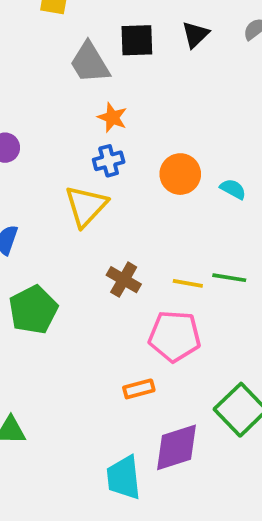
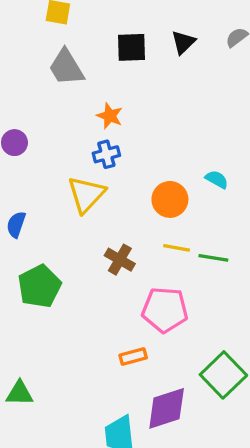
gray trapezoid: (90, 63) -> (66, 67), moved
orange circle: (180, 174) -> (170, 199), moved
yellow line: (188, 283) -> (177, 248), moved

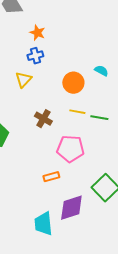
yellow triangle: (86, 194) -> (23, 80), size x0.7

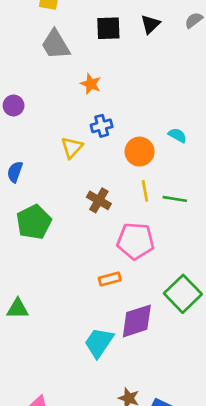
blue cross: (35, 56) -> (102, 126), moved
yellow line: (77, 112) -> (145, 191), turned 70
cyan trapezoid: (43, 224) -> (99, 343), turned 40

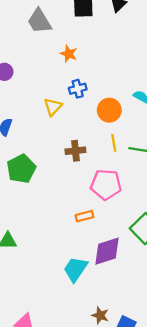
brown cross: (99, 200) -> (75, 151), turned -36

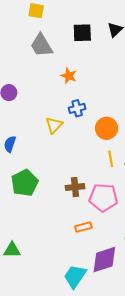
brown cross: (75, 151) -> (75, 187), moved

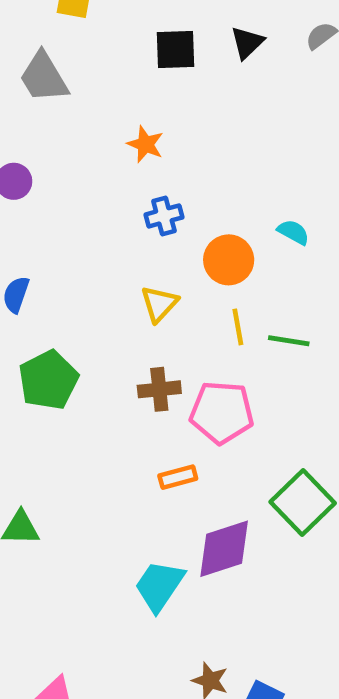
gray trapezoid: (41, 45) -> (44, 77), moved
yellow triangle: (54, 125) -> (159, 304), moved

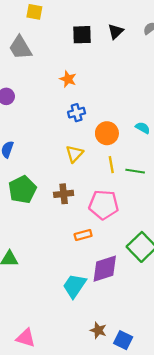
cyan semicircle: (293, 232) -> (143, 128), moved
brown cross: (159, 389) -> (64, 194), moved

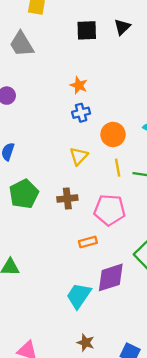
orange star: (68, 79) -> (79, 85), moved
brown star: (98, 330) -> (86, 343), moved

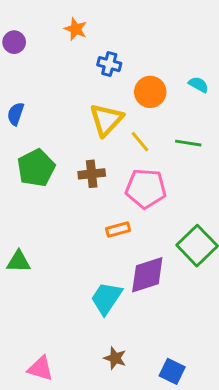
orange star: (79, 85) -> (76, 29), moved
blue cross: (81, 113) -> (109, 64), turned 30
yellow triangle: (79, 156) -> (106, 120), size x1.4
yellow line: (118, 168) -> (140, 142), moved, turned -30

